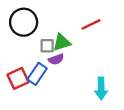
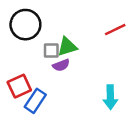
red line: (91, 24) -> (115, 30), moved
blue rectangle: (37, 74) -> (35, 101), moved

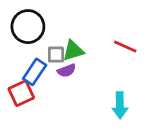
red line: (115, 30) -> (125, 47), moved, turned 50
blue rectangle: (35, 101) -> (35, 72), moved

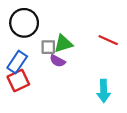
purple semicircle: (67, 71) -> (58, 61), turned 49
blue rectangle: (35, 72) -> (17, 62), moved

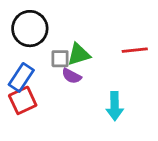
red line: (108, 40) -> (135, 50), turned -30
cyan arrow: (104, 91) -> (115, 106), moved

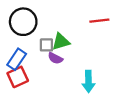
red line: (135, 50) -> (99, 21), moved

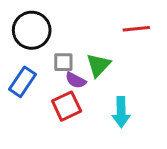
green triangle: (61, 42) -> (98, 65), moved, turned -30
red square: (18, 77) -> (67, 106), moved

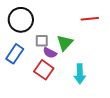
red square: (67, 106) -> (44, 70), turned -30

